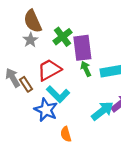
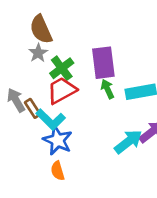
green cross: (63, 37) -> (62, 68), moved
cyan L-shape: (58, 94) -> (51, 119), moved
orange semicircle: (66, 134) -> (58, 171), moved

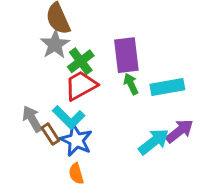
gray star: (38, 53) -> (55, 44), size x1.4
gray arrow: (16, 100) -> (32, 119), moved
brown rectangle: (33, 108) -> (50, 134), moved

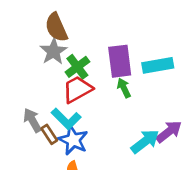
cyan rectangle: (167, 87) -> (158, 65), moved

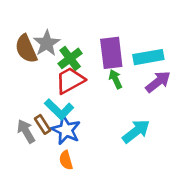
brown semicircle: (56, 27) -> (26, 49), moved
gray arrow: (32, 120) -> (26, 131), moved
purple arrow: (169, 132) -> (158, 82), moved

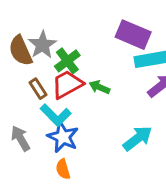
purple rectangle: (111, 53) -> (133, 35), moved, turned -60
green arrow: (115, 79) -> (99, 87), moved, turned -42
brown rectangle: (43, 124) -> (38, 89), moved

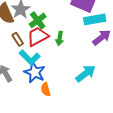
green arrow: (99, 87) -> (60, 38), turned -104
orange semicircle: (63, 169) -> (46, 89), moved

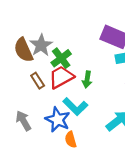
cyan L-shape: (30, 57) -> (75, 107), moved

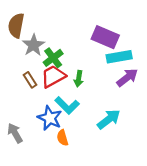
brown semicircle: (23, 50) -> (16, 25), moved, turned 35
gray arrow: (23, 121) -> (15, 133), moved

